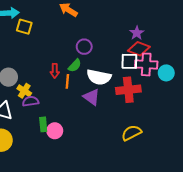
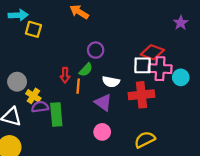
purple star: (137, 33) -> (181, 23), moved
white semicircle: (99, 77) -> (111, 82), size x0.7
green rectangle: (43, 124) -> (56, 114), moved, size x1.5
pink circle: (55, 131) -> (102, 132), moved

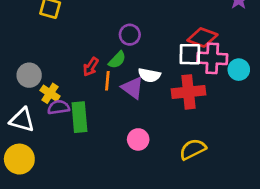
red arrow: (65, 75) -> (91, 67), turned 32
purple triangle: (103, 102) -> (133, 88), moved

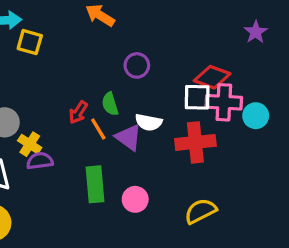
purple circle: (130, 35) -> (137, 65), moved
green semicircle: (117, 60) -> (110, 104), turned 120
orange line: (107, 81) -> (98, 129), turned -36
green rectangle: (79, 117) -> (95, 184), moved

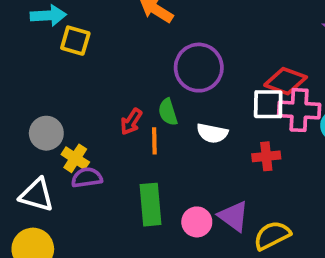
purple circle: (137, 65) -> (199, 68), size x1.6
orange line: (98, 129) -> (154, 141), turned 30
purple triangle: (128, 137) -> (233, 216), moved
red cross: (195, 142) -> (266, 156), size x0.6

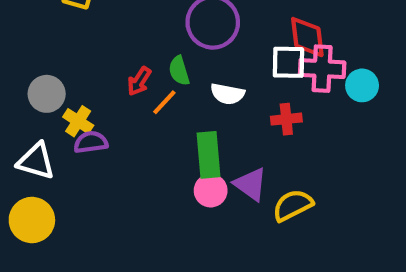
red diamond: (286, 81) -> (307, 37), turned 63
orange line: (154, 141) -> (164, 102), turned 44
green rectangle: (150, 205) -> (209, 155), moved

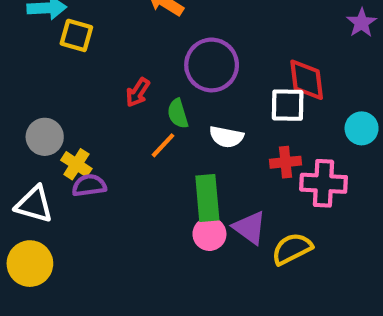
pink cross: (322, 69) -> (324, 183), moved
red arrow: (139, 81) -> (138, 92), moved

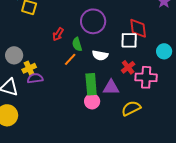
red cross: (286, 162) -> (128, 67), turned -32
yellow cross: (76, 164) -> (29, 68), turned 32
purple triangle: (250, 228) -> (111, 87), moved, turned -36

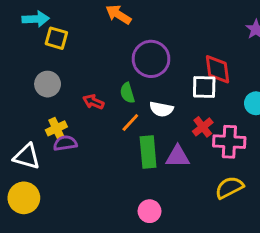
red arrow: (58, 34) -> (93, 102), moved, turned 80
gray circle: (14, 55) -> (48, 84), moved
orange line: (70, 59) -> (130, 122), moved
pink circle: (92, 101) -> (150, 211), moved
yellow semicircle: (131, 108) -> (229, 188), moved

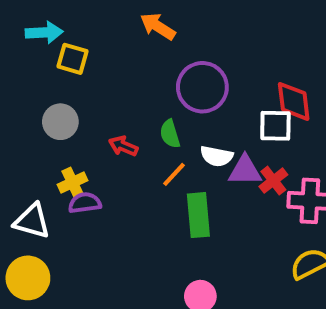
purple triangle: (178, 156) -> (245, 170), moved

